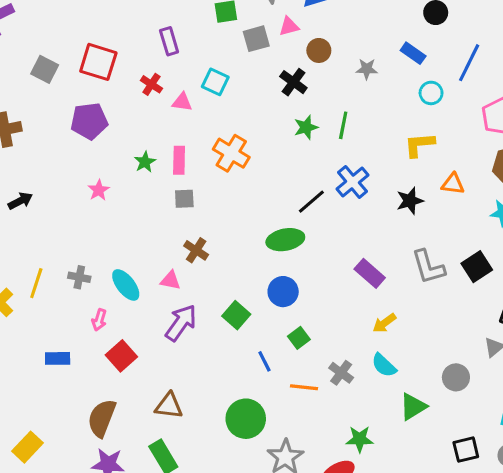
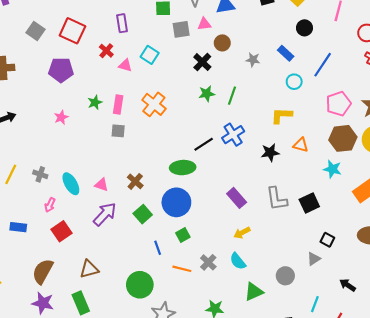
brown cross: (196, 250) -> (135, 181), moved
blue circle: (283, 292) -> (176, 202), size x1.4
brown triangle: (169, 406) -> (89, 269), turned -30

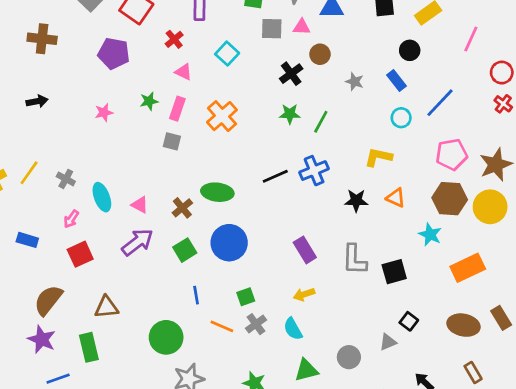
black circle: (304, 28) -> (410, 50), moved
pink triangle: (125, 65) -> (184, 72), moved
green ellipse: (183, 168) -> (217, 192), moved
green square: (183, 235) -> (246, 297), moved

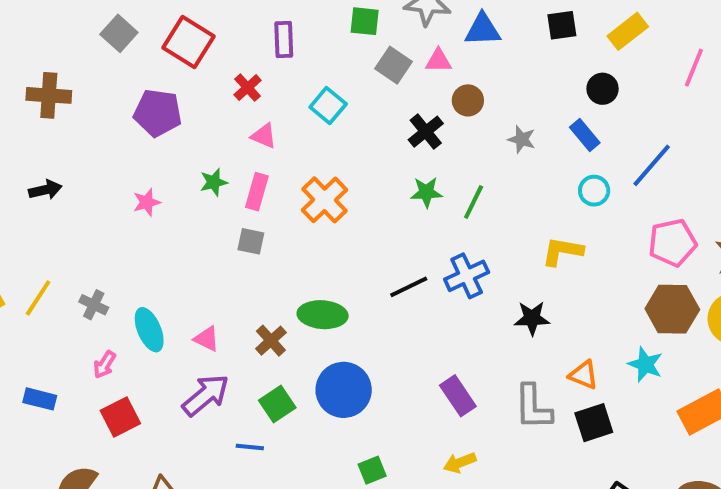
gray square: (272, 29) -> (394, 65), turned 35
orange triangle: (396, 198) -> (584, 375), moved
blue line: (196, 295) -> (250, 447), moved, turned -72

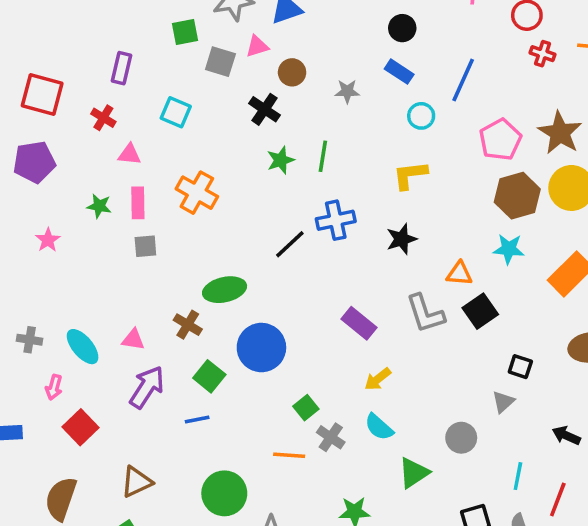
purple rectangle: (284, 39) -> (122, 68), turned 32
green star: (214, 182) -> (99, 206), turned -30
blue cross: (467, 276) -> (336, 220), turned 30

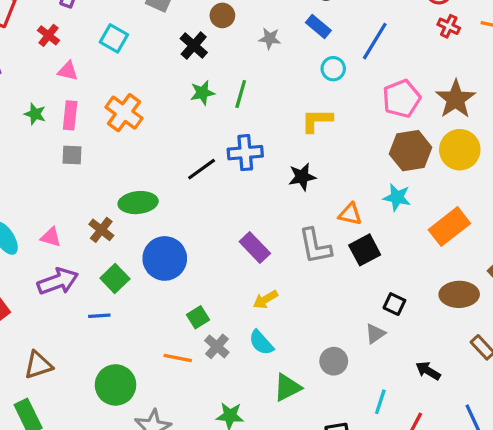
purple arrow: (147, 387) -> (58, 281), turned 30

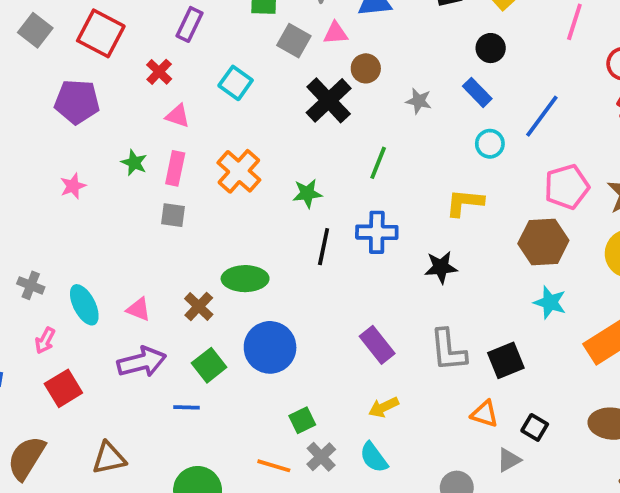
black cross: (194, 46) -> (329, 100), size x1.4
green star: (202, 93) -> (307, 193), moved
brown hexagon: (411, 151) -> (543, 242), moved
black line: (202, 169) -> (324, 247), turned -48
orange triangle: (350, 214) -> (485, 414), moved

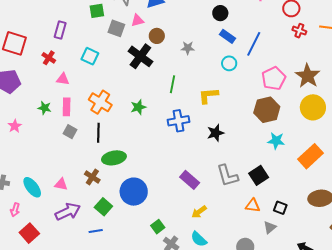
blue rectangle: (477, 92) -> (227, 36), moved
yellow L-shape: (465, 203) -> (208, 95), moved
gray square: (173, 215) -> (70, 132), turned 32
black line: (324, 247) -> (98, 133), moved

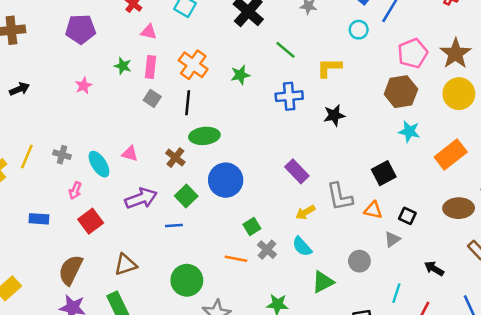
green line: (172, 84) -> (285, 50), turned -66
gray L-shape: (227, 176) -> (340, 197), moved
pink triangle: (61, 184) -> (130, 154), moved

